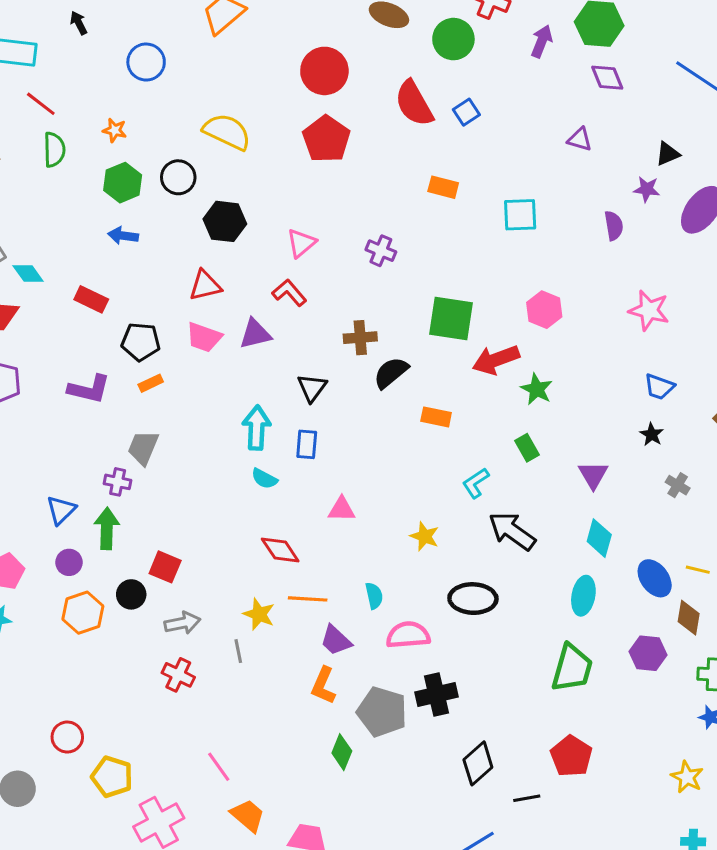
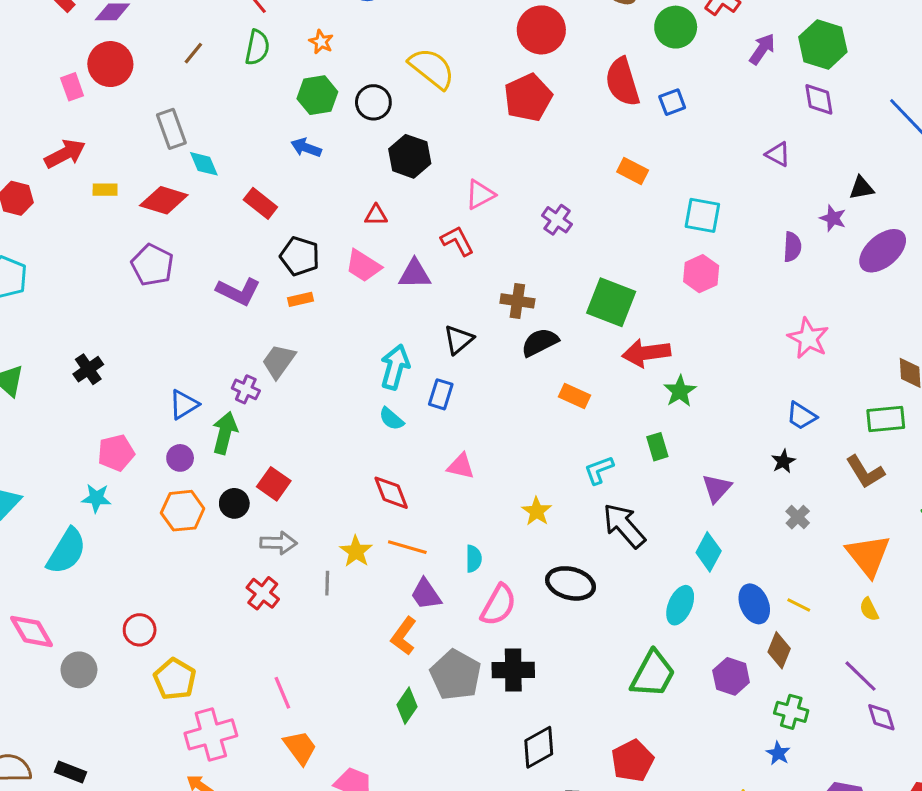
red triangle: (205, 286) -> (376, 215), size x0.7
pink hexagon: (544, 310) -> (701, 274), moved
pink semicircle: (408, 635) -> (498, 605), turned 111

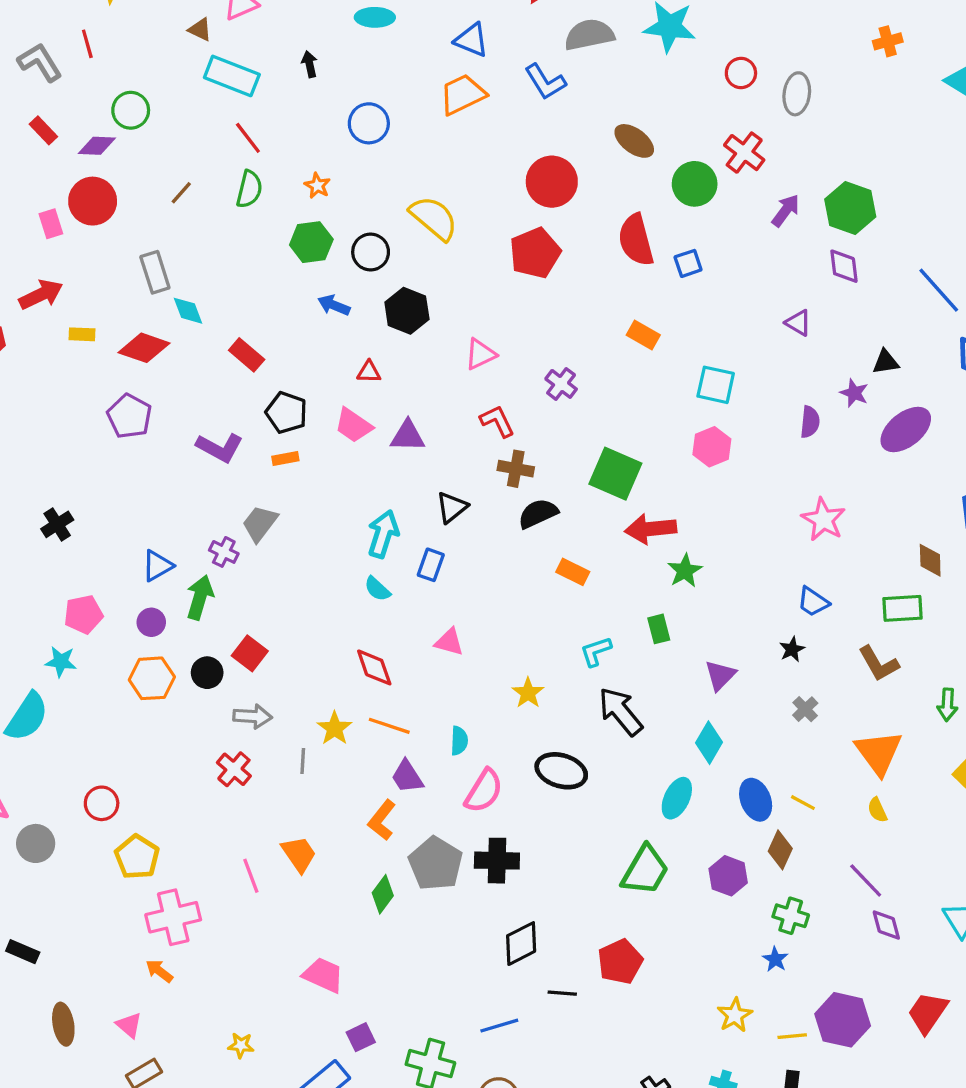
blue arrow: (306, 148) -> (334, 305), moved
red L-shape: (457, 241) -> (497, 421), moved
orange trapezoid: (300, 747) -> (299, 854), moved

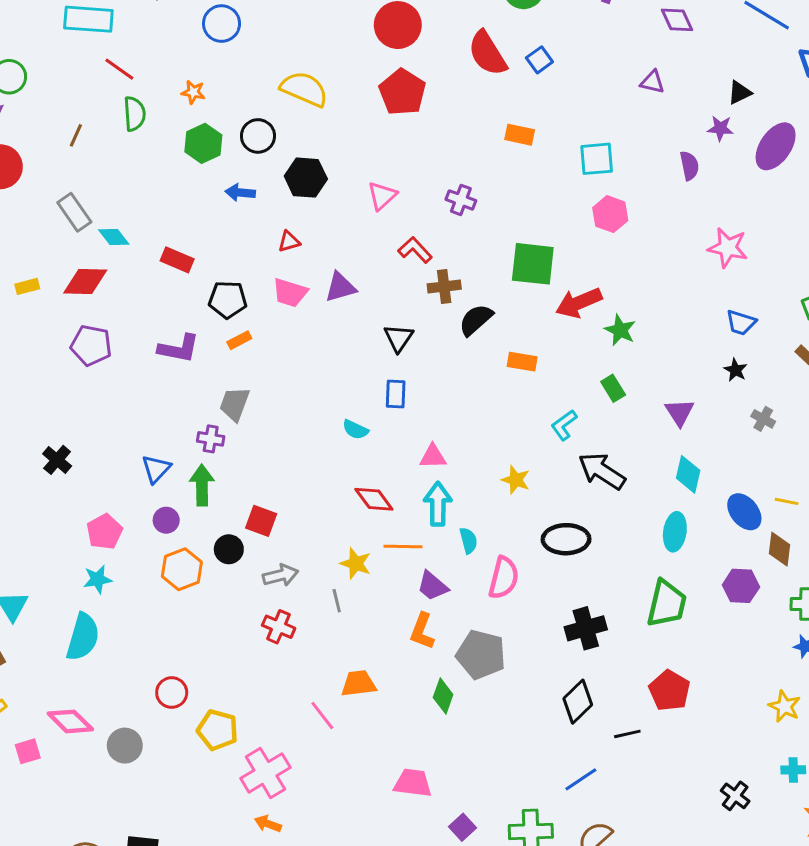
cyan arrow: (383, 534) -> (438, 504), moved
orange trapezoid: (299, 854) -> (359, 683), turned -45
black cross: (497, 861) -> (586, 628), moved

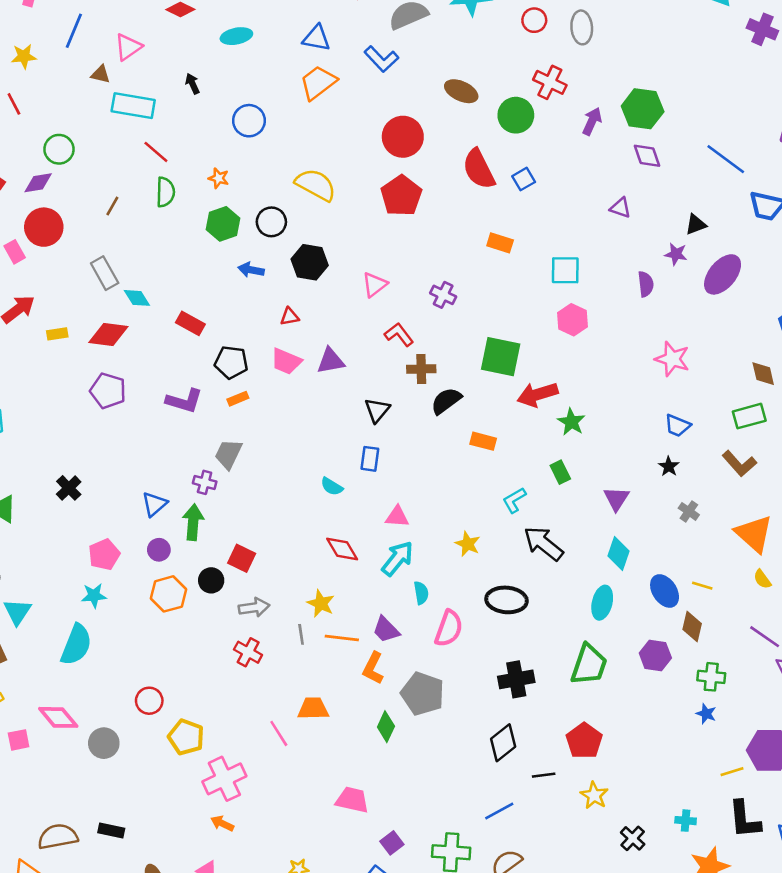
cyan arrow: (438, 504) -> (397, 559), turned 33
orange line: (403, 546) -> (342, 638), moved
yellow star: (785, 706) -> (594, 795), moved

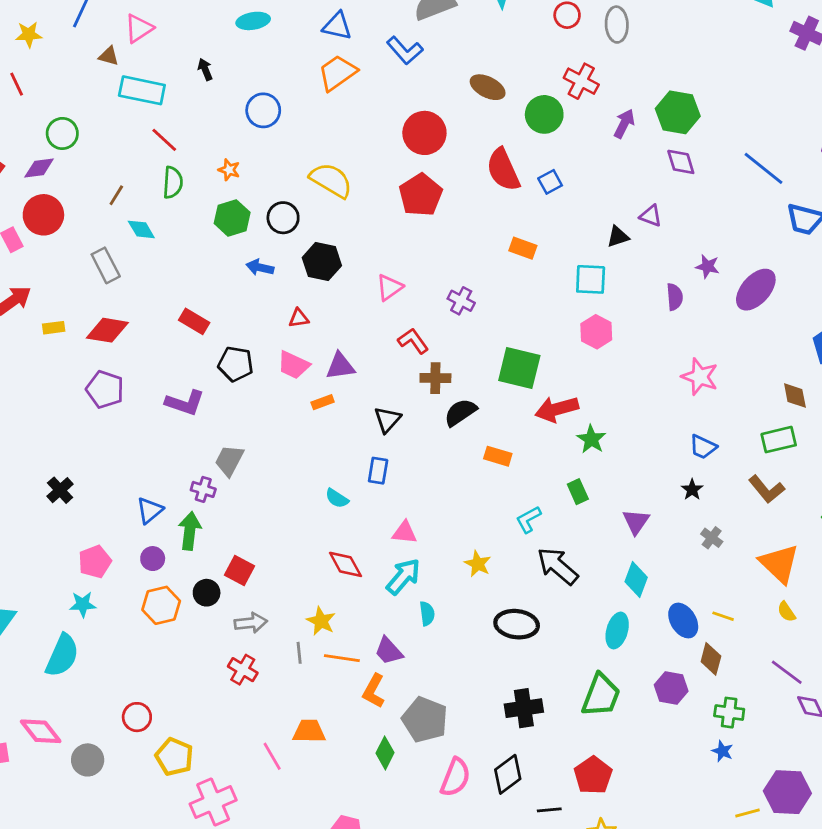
black triangle: (696, 224) -> (618, 237), moved
cyan diamond: (137, 298) -> (141, 229), moved
orange rectangle: (238, 399) -> (323, 402), moved
pink semicircle: (449, 628) -> (455, 777), moved

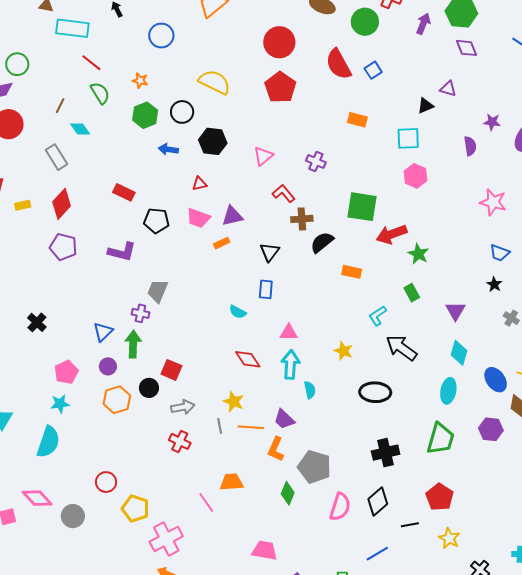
green semicircle: (173, 182) -> (100, 93), turned -30
red diamond: (107, 330) -> (62, 204), turned -52
cyan arrow: (403, 577) -> (290, 365), turned -32

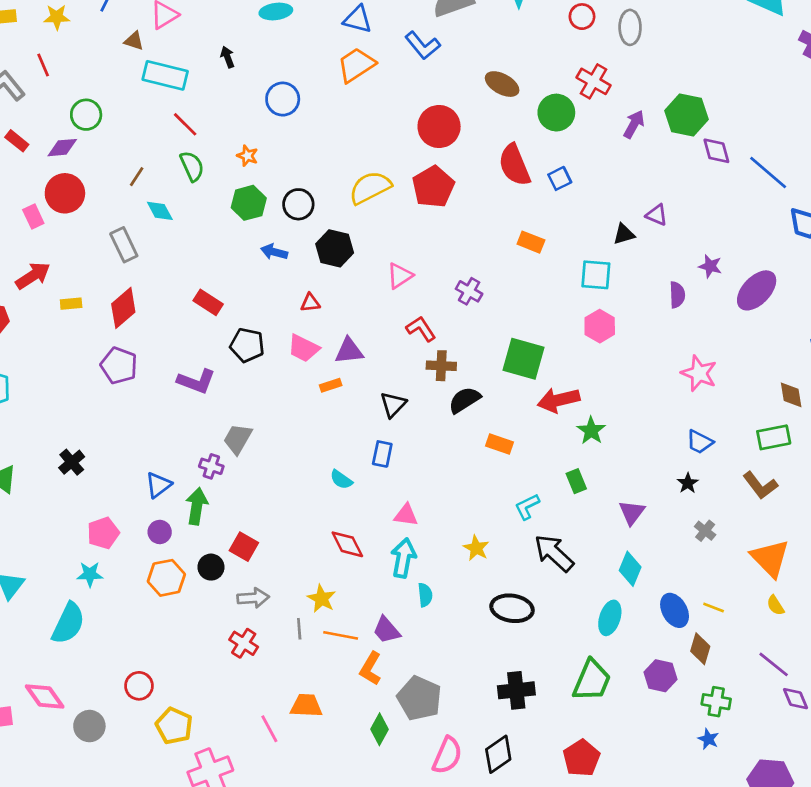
purple diamond: (467, 48) -> (716, 151), moved
yellow semicircle: (215, 82) -> (370, 188), moved, turned -60

